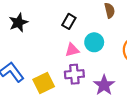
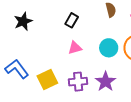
cyan circle: (94, 42) -> (109, 48), moved
purple cross: (74, 74) -> (78, 82), moved

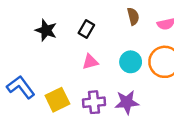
black star: (23, 21) -> (46, 30), moved, turned -30
purple star: (106, 82) -> (127, 102), turned 30

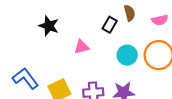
black rectangle: (86, 29) -> (110, 25), moved
pink triangle: (90, 62) -> (82, 47), moved

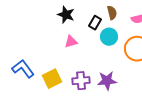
black star: (49, 26) -> (66, 15), moved
cyan circle: (127, 55) -> (109, 37), moved

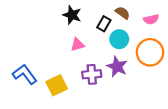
brown semicircle: (112, 13) -> (123, 13), turned -40
purple cross: (81, 81) -> (92, 74), moved
purple star: (107, 81) -> (117, 67), moved, turned 30

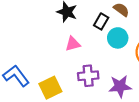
purple star: (117, 67) -> (120, 86), moved, turned -30

